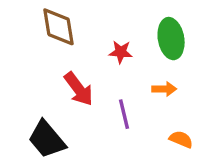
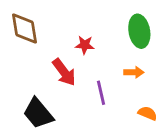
brown diamond: (59, 27) -> (24, 28), moved
red star: (121, 52) -> (85, 45), moved

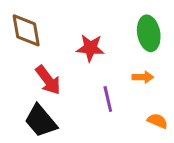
red star: (85, 45) -> (90, 48), size x1.4
red arrow: (64, 72) -> (48, 80), moved

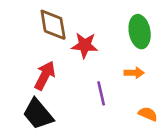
brown diamond: (26, 30) -> (53, 25), moved
red arrow: (48, 80) -> (45, 76), turned -116

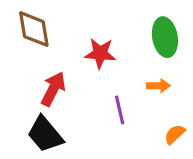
brown diamond: (53, 25) -> (34, 29), moved
orange semicircle: (148, 114) -> (175, 134), turned -66

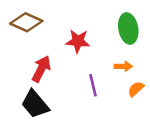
brown diamond: (34, 29) -> (26, 22), turned -56
orange semicircle: (175, 134) -> (136, 89), moved

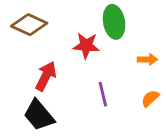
green ellipse: (128, 29) -> (114, 22), moved
orange arrow: (123, 66) -> (147, 59), moved

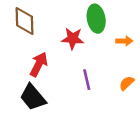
brown diamond: (29, 25) -> (25, 21), turned 64
orange arrow: (147, 59) -> (124, 41), moved

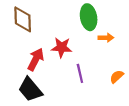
red star: (73, 39) -> (62, 47), moved
orange arrow: (124, 41) -> (106, 38), moved

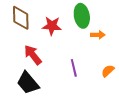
red star: (62, 47) -> (52, 26), moved
red arrow: (36, 59) -> (33, 55), turned -65

